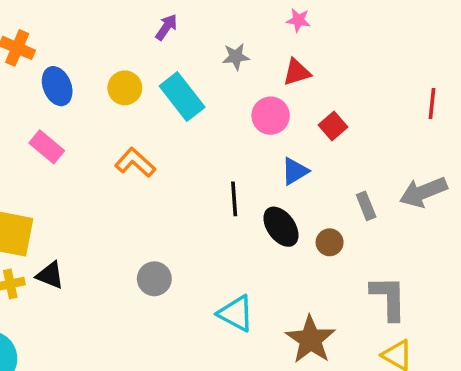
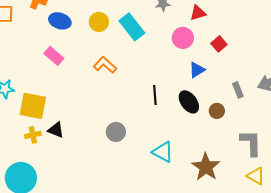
blue ellipse: (57, 86) -> (60, 21), turned -50
black line: (234, 199) -> (155, 95), moved

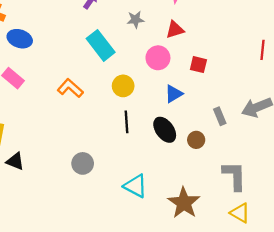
yellow circle: (99, 22) -> (123, 86), moved
red square: (219, 44) -> (198, 65), turned -35

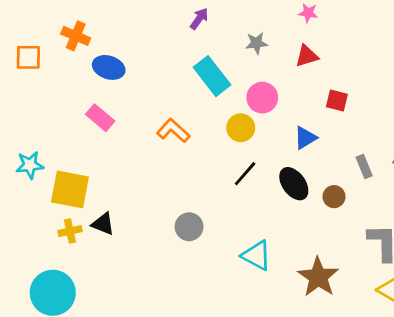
pink circle: (158, 58) -> (262, 98), moved
black line: (126, 122) -> (245, 174), turned 45

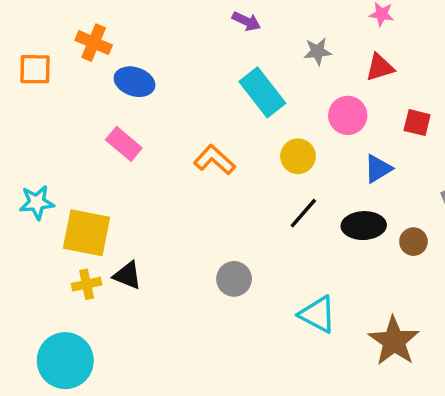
purple arrow: (199, 19) -> (246, 21), turned 80
pink circle: (262, 98) -> (348, 115), moved
black ellipse: (294, 184) -> (364, 226), turned -56

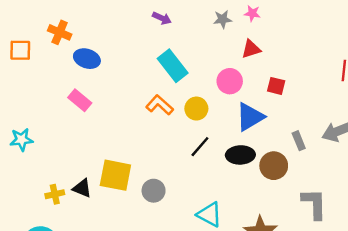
gray star: (318, 51) -> (223, 19), moved
orange L-shape: (214, 160) -> (159, 105), moved
blue triangle: (378, 169) -> (250, 117), size x1.5
yellow square: (87, 233) -> (115, 175), moved
brown circle: (413, 242) -> (274, 166), size x1.5

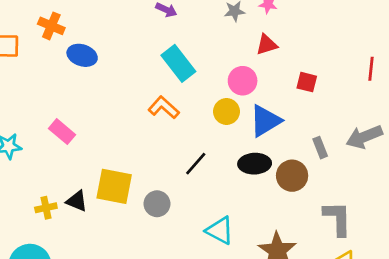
red square: (276, 86) -> (307, 82), moved
pink rectangle: (80, 100) -> (62, 132), moved
yellow circle: (196, 109) -> (227, 111), moved
black line: (200, 147) -> (196, 164), moved

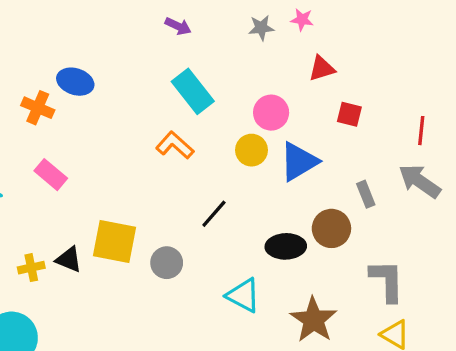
orange cross: (51, 26) -> (38, 108), moved
red triangle: (267, 45) -> (322, 69), moved
red line: (371, 69) -> (421, 131), moved
gray arrow: (364, 137) -> (420, 181), turned 57
black ellipse: (255, 164) -> (286, 246), moved

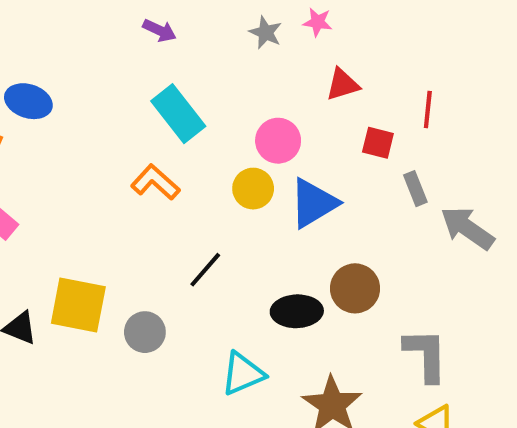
gray star: (261, 28) -> (266, 33), turned 30
red line: (421, 131) -> (428, 109), moved
gray rectangle: (366, 194) -> (415, 189), moved
cyan triangle: (243, 295) -> (243, 374), turned -51

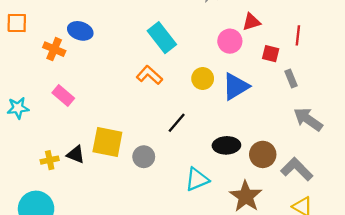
pink circle: (278, 141) -> (230, 41), moved
gray arrow: (467, 228) -> (308, 119), moved
brown circle: (355, 288) -> (263, 154), moved
gray L-shape: (426, 355) -> (297, 169), turned -44

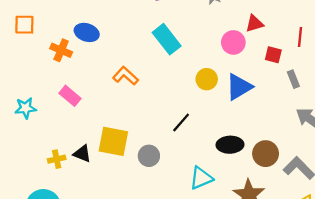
orange L-shape: (149, 75) -> (126, 76), moved

